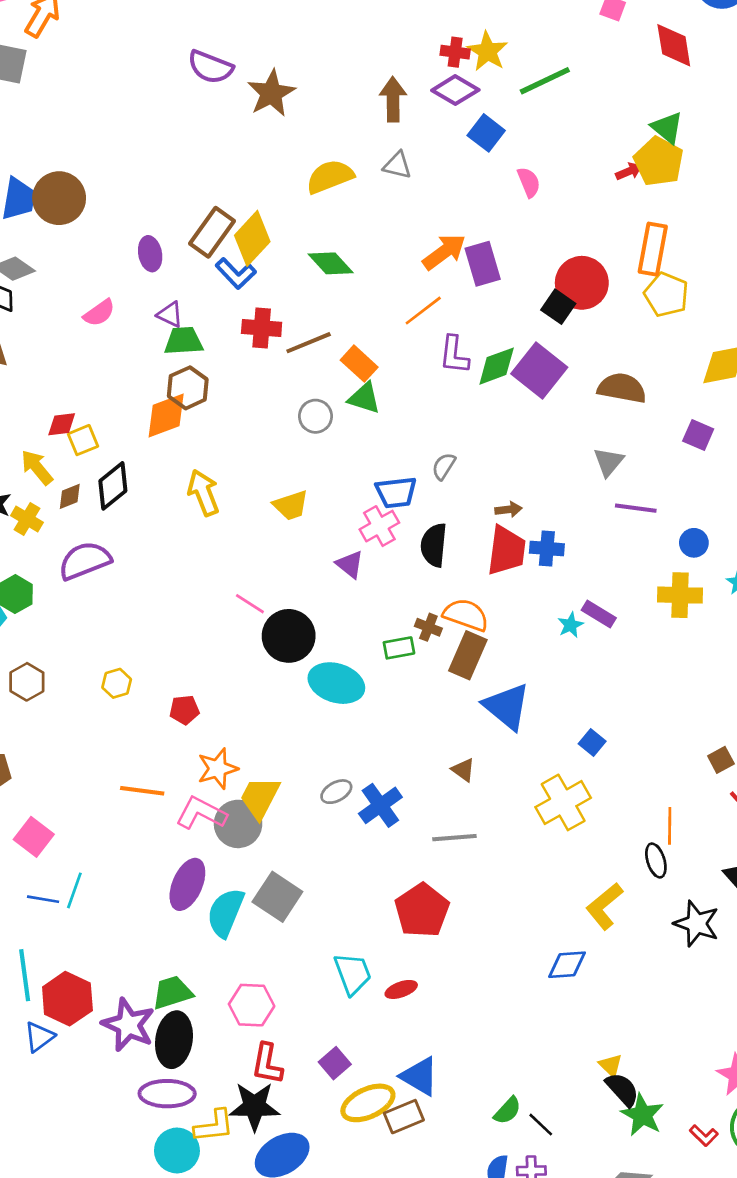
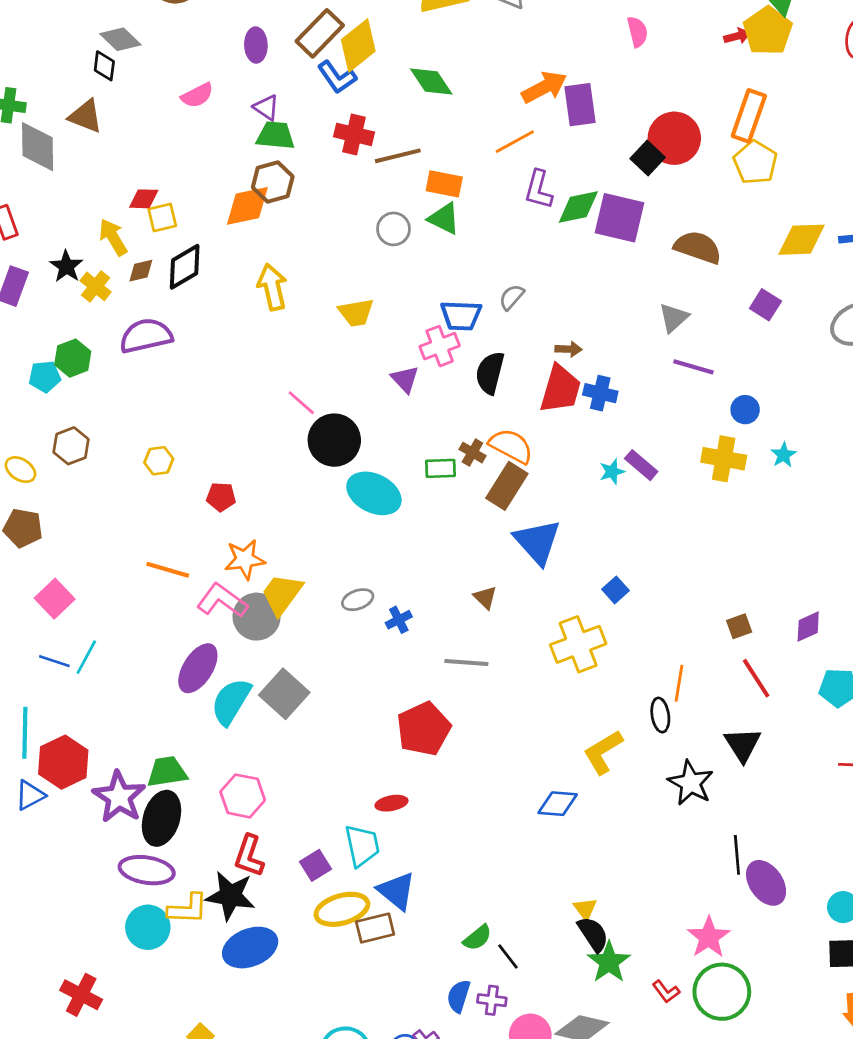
orange rectangle: (359, 364) -> (444, 184), turned -40
purple square: (539, 371) -> (620, 218), turned -34
blue cross: (380, 805) -> (399, 620), size x0.6
cyan trapezoid: (353, 974) -> (362, 846), moved

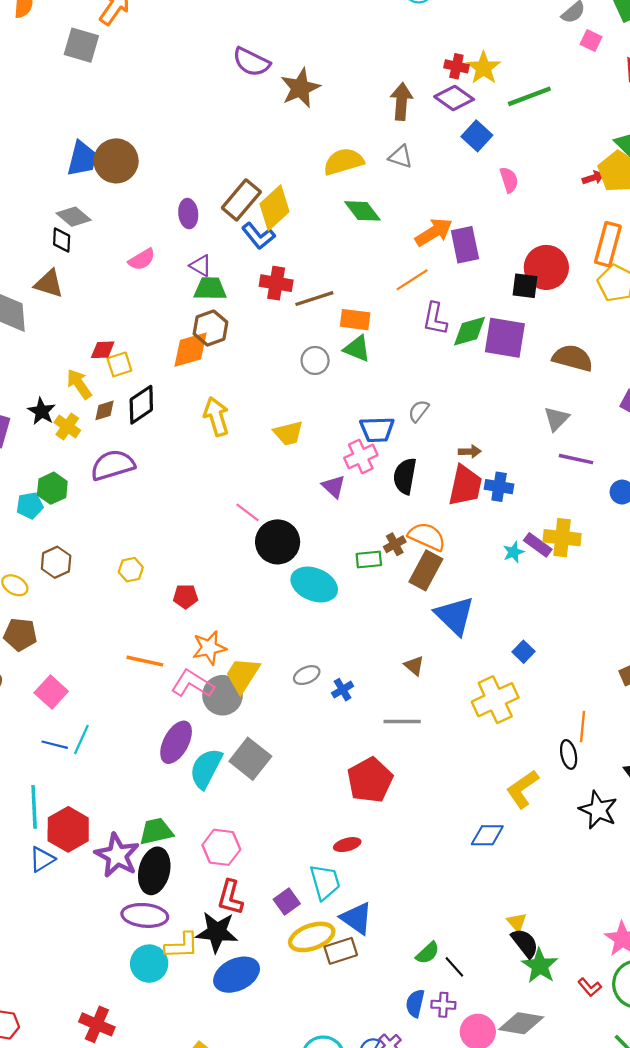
green diamond: (431, 82) -> (363, 211), moved
black square: (648, 158) -> (525, 286), turned -32
brown cross: (472, 453) -> (395, 544), turned 35
yellow cross: (724, 459) -> (562, 538), moved

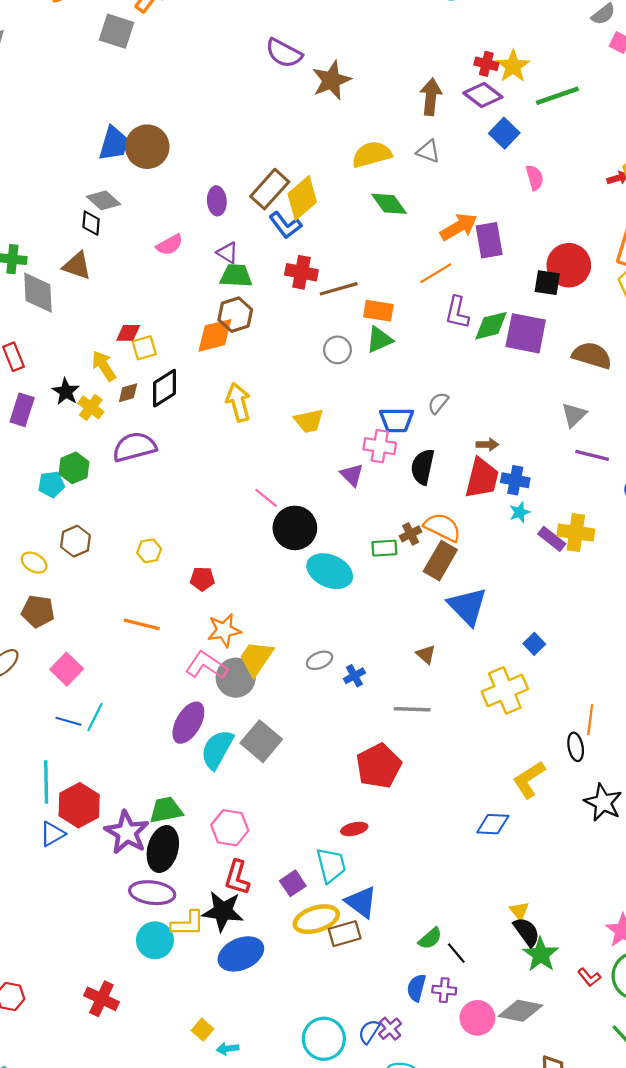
green triangle: (357, 349) -> (379, 340), turned -48
pink cross: (361, 456) -> (380, 446), turned 32
cyan star: (513, 552) -> (520, 512), moved
orange line: (145, 661) -> (142, 624), moved

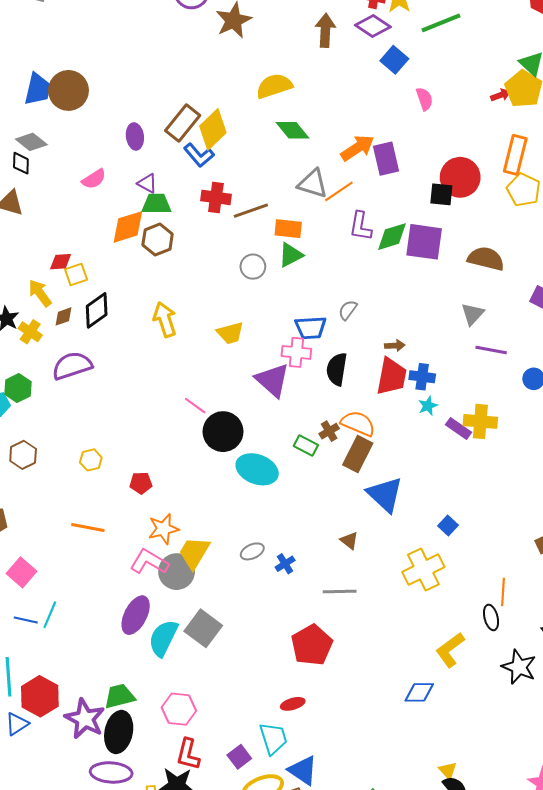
gray triangle: (428, 151) -> (313, 184), moved, size x1.4
orange diamond: (215, 335) -> (128, 227), moved
purple triangle: (352, 475) -> (272, 380), size x1.6
green rectangle: (384, 548) -> (306, 445), turned 35

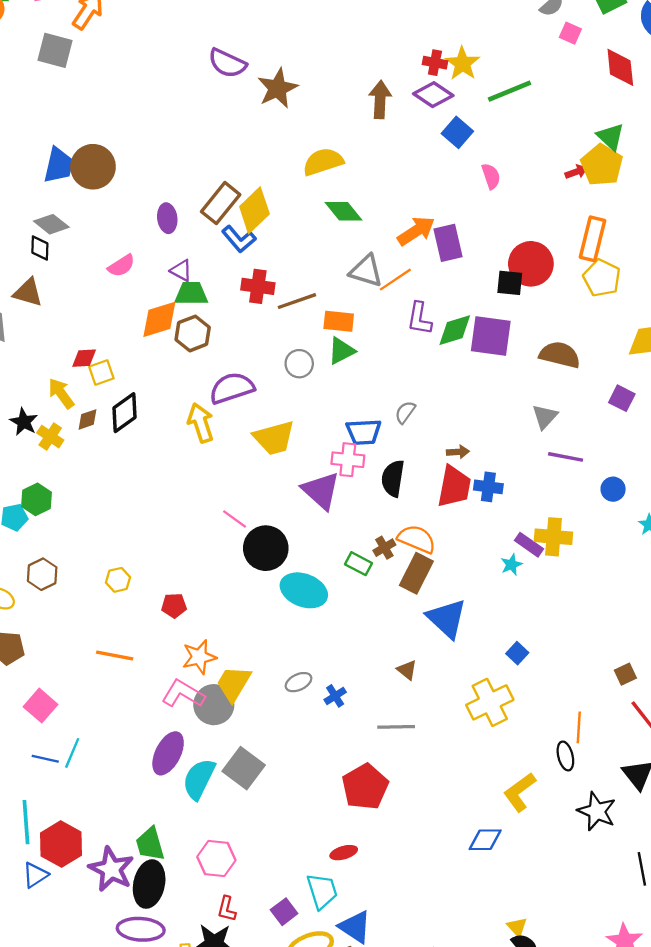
yellow trapezoid: (230, 333) -> (274, 438), size x1.4
purple semicircle: (72, 366) -> (232, 388), moved
cyan star: (428, 406) -> (511, 565), moved
green trapezoid: (120, 696) -> (150, 844), turned -92
red L-shape: (188, 754) -> (227, 909), size x0.7

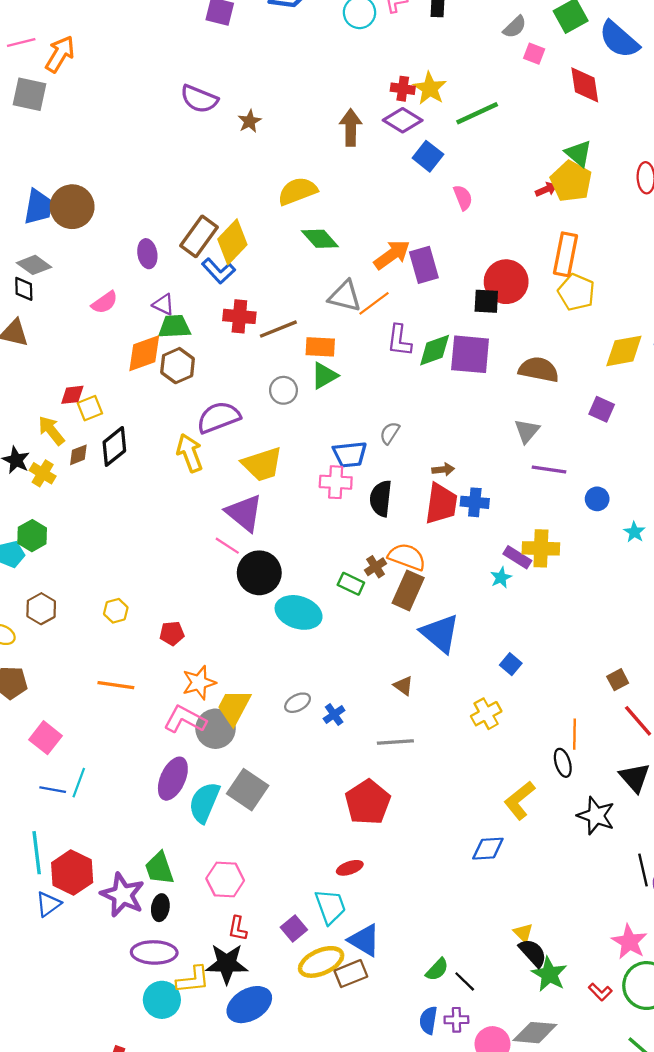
brown star: (278, 88) -> (250, 121), size x0.6
purple triangle: (321, 491) -> (244, 513), moved
yellow cross: (490, 702) -> (486, 714), size x0.7
black ellipse: (149, 884) -> (160, 908), size x0.6

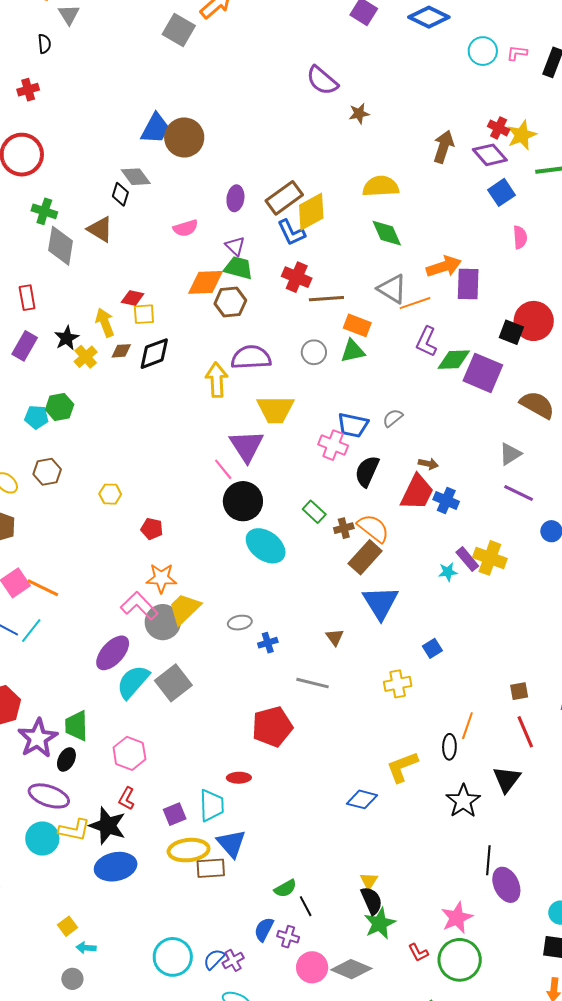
green rectangle: (351, 584) -> (314, 512), moved
orange line: (116, 685) -> (43, 588), moved

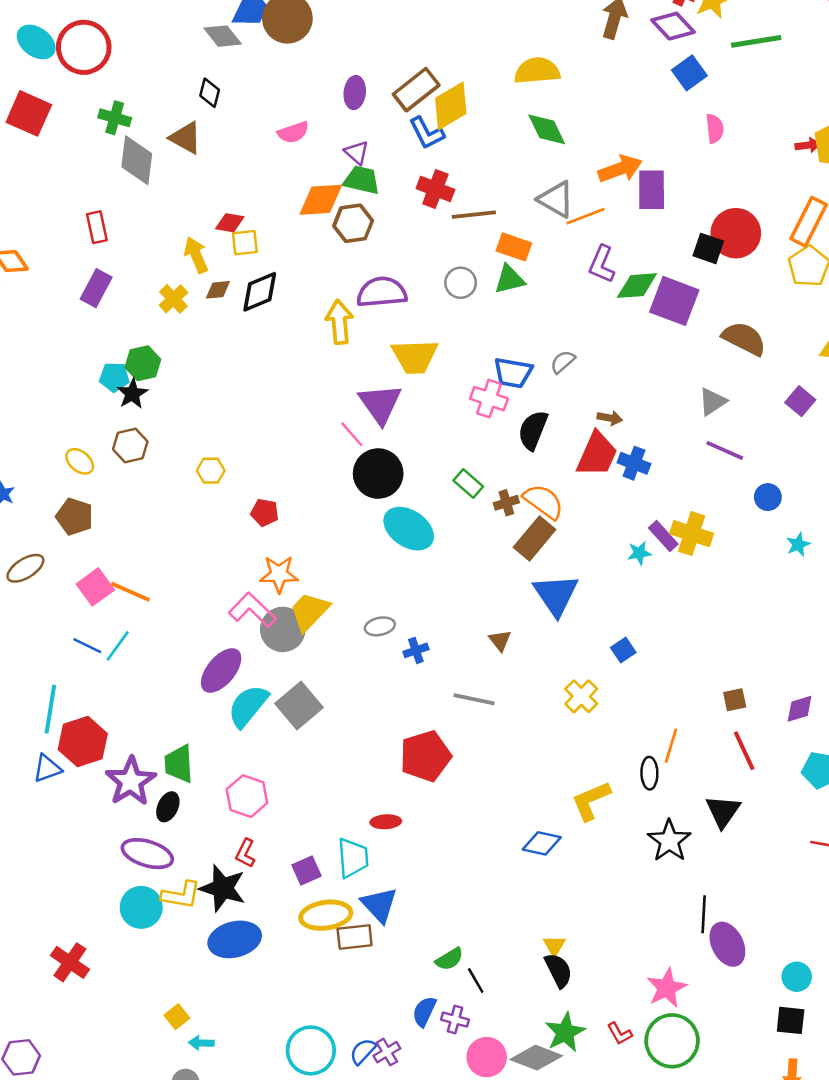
gray diamond: (136, 177) -> (223, 36), moved
black star: (67, 338) -> (132, 394), moved
yellow cross: (398, 684) -> (581, 696), turned -32
green star: (380, 923) -> (565, 1032), moved

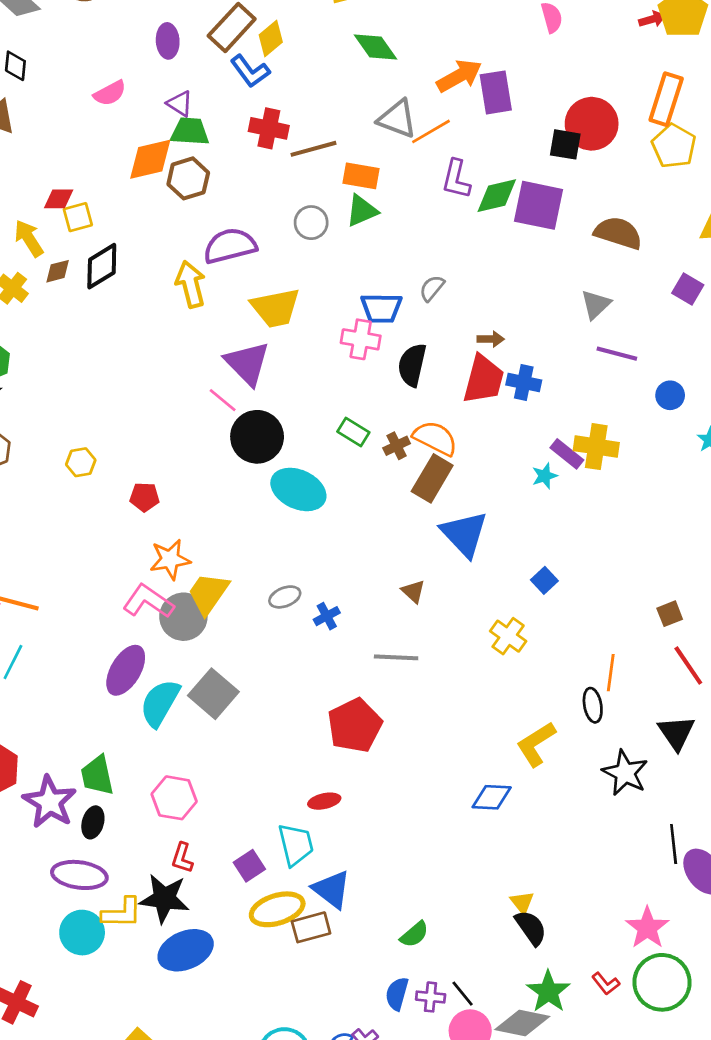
yellow diamond: (451, 106) -> (271, 39), size x0.7
black line: (476, 980) -> (463, 994), moved

